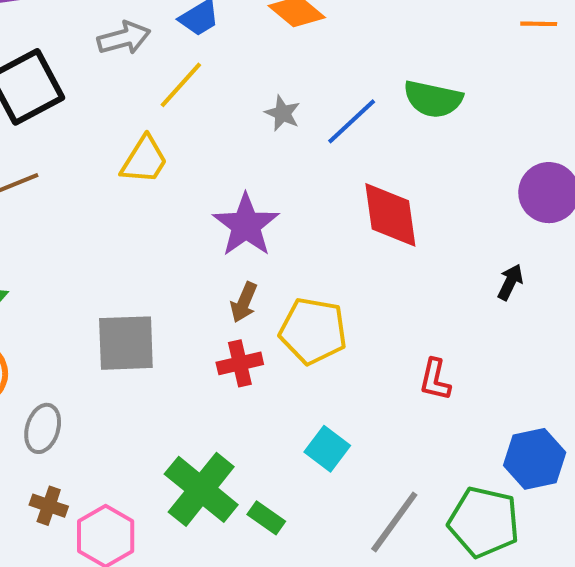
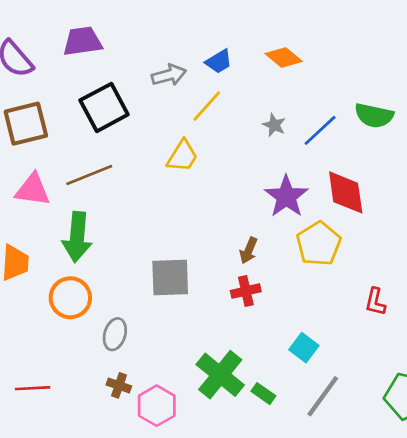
purple star: (246, 225) -> (286, 197), moved
yellow pentagon: (313, 331) -> (319, 244), moved, turned 30
gray line: (394, 522) -> (323, 396), moved

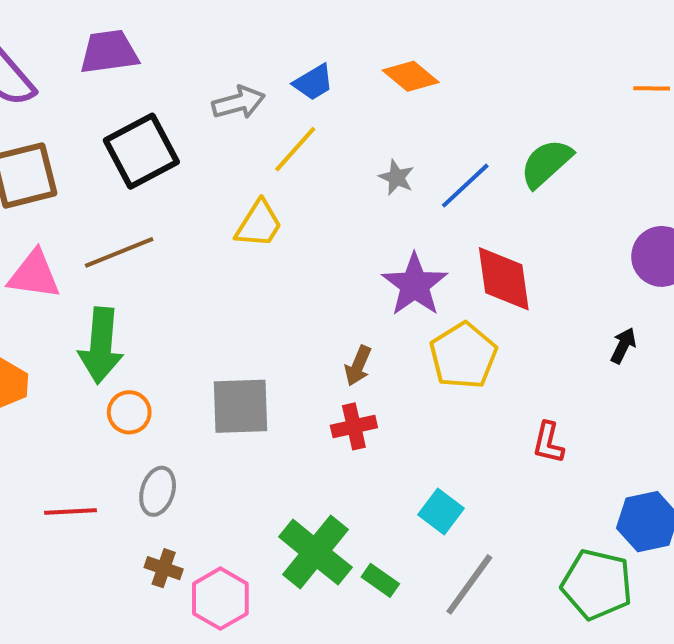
green semicircle: (374, 116) -> (546, 163), turned 126
orange circle: (70, 298) -> (129, 412), moved, size x0.7
red line: (33, 388) -> (70, 512), moved

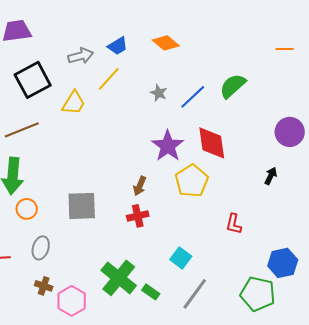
yellow trapezoid: (259, 224) -> (74, 103), moved

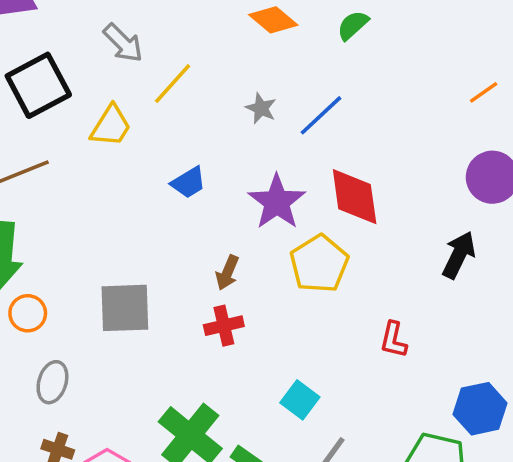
blue trapezoid: (118, 46) -> (188, 182), moved
orange line: (285, 49) -> (484, 92), moved, turned -36
gray arrow: (81, 56) -> (123, 43), turned 60
green semicircle: (233, 86) -> (353, 25), moved, size x0.7
black arrow: (271, 176) -> (459, 255), size x1.5

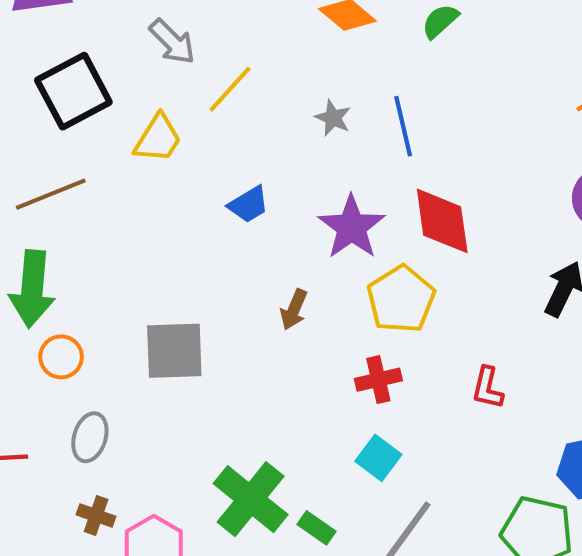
blue line: (321, 115) -> (403, 126), turned -60
red cross: (224, 326) -> (378, 380), moved

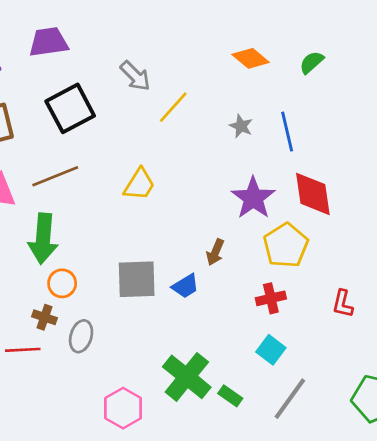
yellow trapezoid: (158, 139) -> (139, 184), moved
blue trapezoid: (249, 204) -> (185, 286), moved
brown cross: (96, 516) -> (44, 317), moved

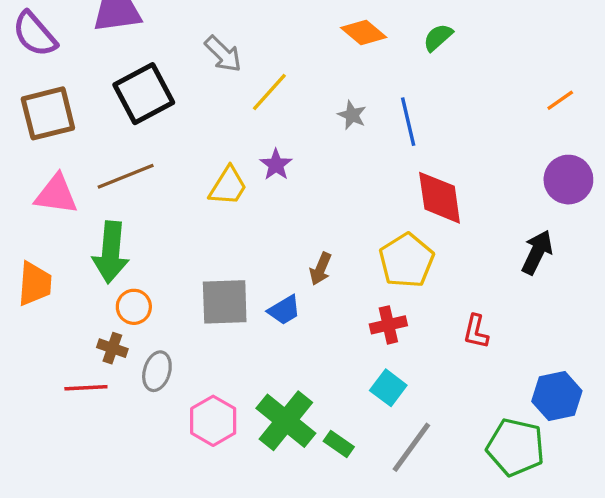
purple star: (253, 198) -> (276, 165), moved, size x0.6
pink hexagon: (123, 408) -> (213, 421), moved

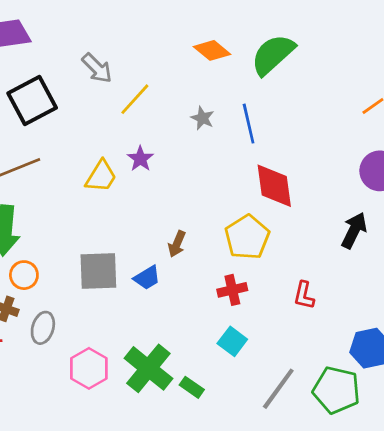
green semicircle: (438, 37) -> (273, 55), size x1.8
gray line: (411, 447) -> (278, 389), moved

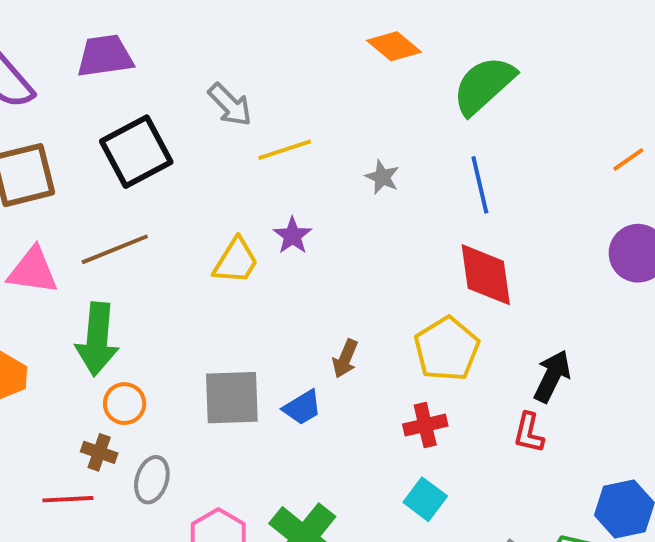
orange diamond: (212, 50) -> (394, 46), moved
yellow line: (135, 99) -> (285, 150), turned 30
blue line: (249, 124) -> (480, 185), moved
black arrow: (354, 230) -> (552, 376), moved

